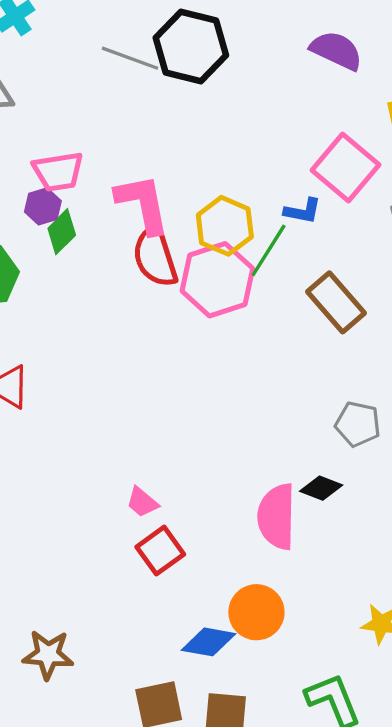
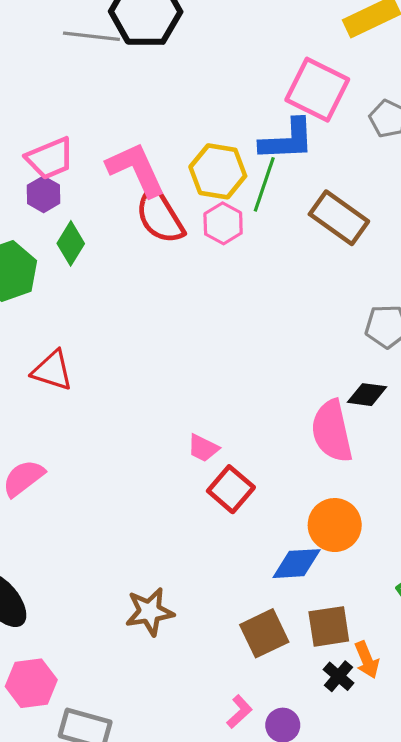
blue L-shape: (303, 211) -> (287, 140), size x1.6
green diamond: (62, 232) -> (71, 243), moved
pink hexagon: (217, 280) -> (223, 223), size x0.6

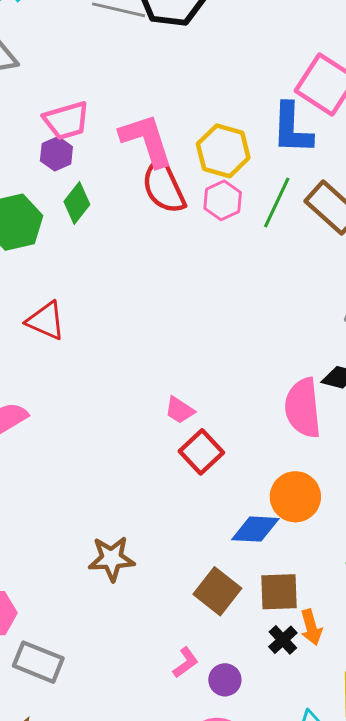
blue L-shape: (287, 140) -> (292, 129), turned 88
green line: (264, 184) -> (277, 202), moved
brown square: (264, 633) -> (217, 591), turned -33

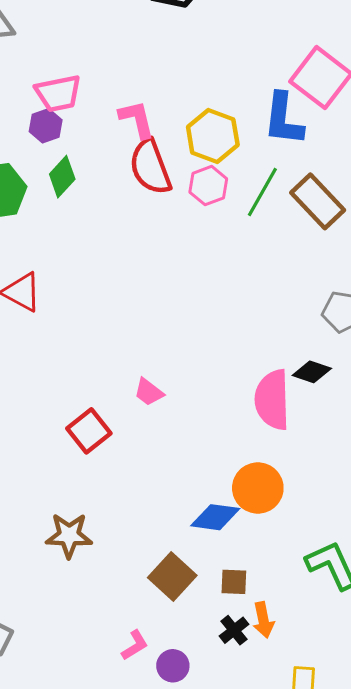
pink L-shape: (146, 140) -> (137, 119), size x0.7
red square: (201, 452) -> (89, 431), moved
brown square: (279, 592) -> (234, 582), size x0.7

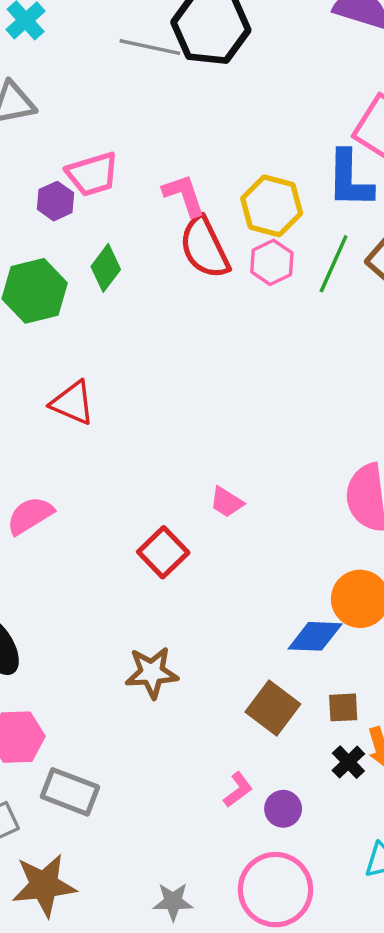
purple hexagon: (46, 126) -> (56, 201), moved

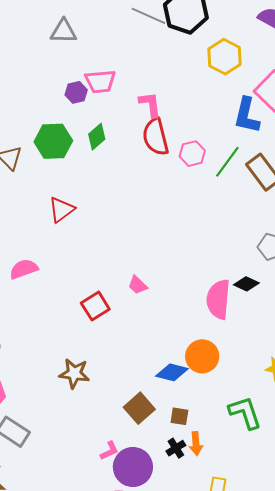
yellow hexagon: (272, 206) -> (225, 57), moved
red triangle: (73, 403) -> (62, 210), turned 48
purple circle: (283, 809) -> (133, 467), size x1.8

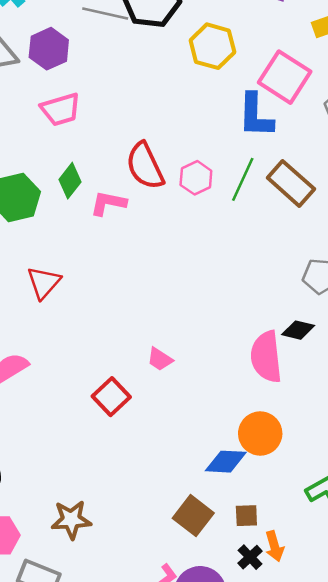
purple hexagon: (76, 92) -> (49, 49), moved, size x1.4
pink L-shape: (150, 104) -> (108, 203), moved, turned -60
brown star: (74, 373) -> (71, 520), moved

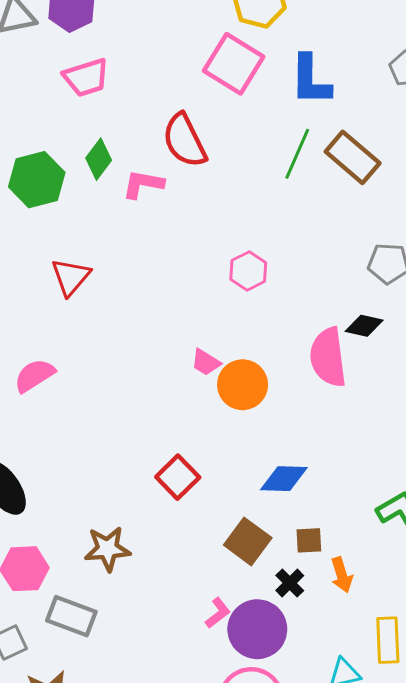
pink square: (285, 77) -> (234, 64), moved
pink hexagon: (196, 178) -> (248, 271), moved
red square: (111, 397) -> (178, 477), moved
orange circle: (260, 434) -> (243, 385), moved
black cross: (250, 557) -> (290, 583), moved

